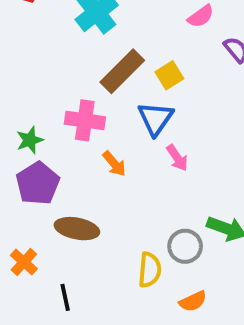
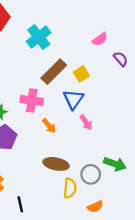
brown ellipse: (77, 229) -> (56, 164), moved

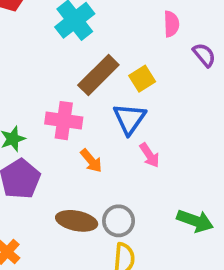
pink semicircle: (100, 39) -> (171, 24), turned -56
brown ellipse: (56, 164) -> (77, 221), moved
gray circle: (91, 174) -> (119, 221), moved

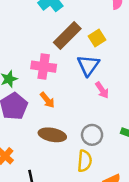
orange arrow: (91, 161) -> (47, 100), moved
gray circle: (119, 221) -> (92, 135), moved

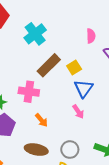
blue triangle: (88, 65) -> (84, 89), moved
orange arrow: (47, 100) -> (41, 120), moved

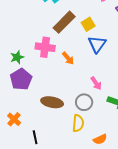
pink arrow: (78, 112) -> (96, 83), moved
orange arrow: (41, 120) -> (68, 58), moved

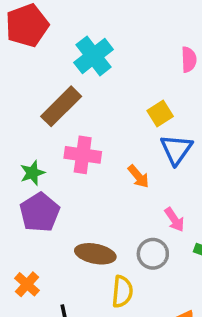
brown rectangle: (64, 22) -> (61, 106), moved
orange arrow: (68, 58) -> (138, 176), moved
yellow semicircle: (78, 123) -> (122, 292), moved

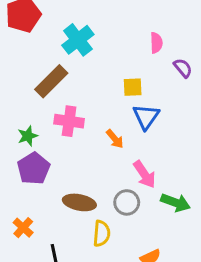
yellow square: (160, 114) -> (133, 87), turned 30
pink arrow: (174, 220) -> (144, 174), size x1.4

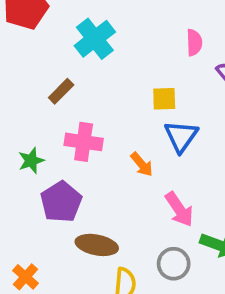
brown rectangle: (51, 81) -> (61, 91), size x0.6
purple pentagon: (34, 168) -> (61, 202), moved
gray circle: (127, 202) -> (174, 264), moved

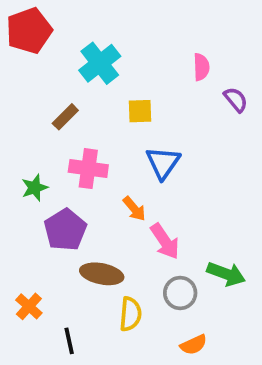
yellow square: (164, 99) -> (140, 111), moved
blue triangle: (181, 136) -> (163, 163), moved
orange arrow: (142, 164) -> (134, 209), moved
pink arrow: (179, 209) -> (165, 241), moved

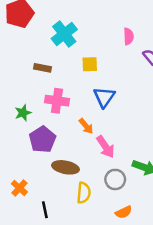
brown rectangle: (65, 117) -> (42, 68), turned 56

